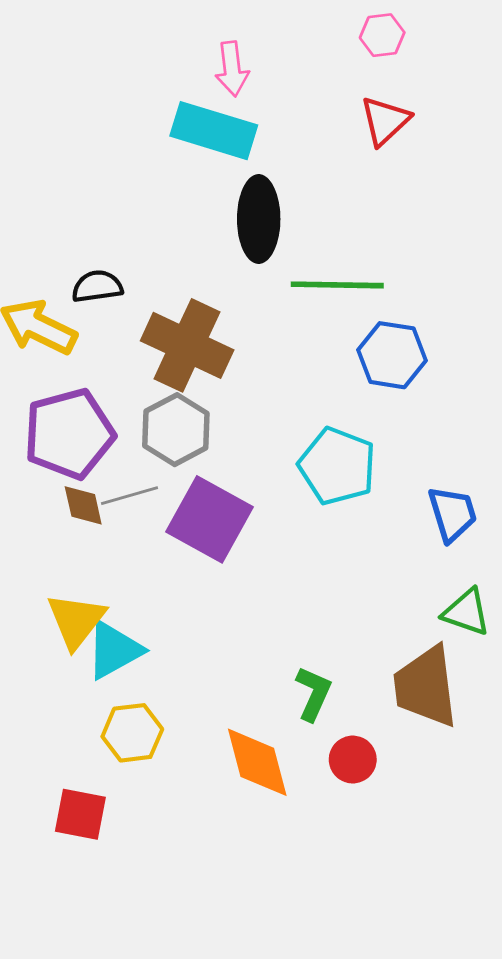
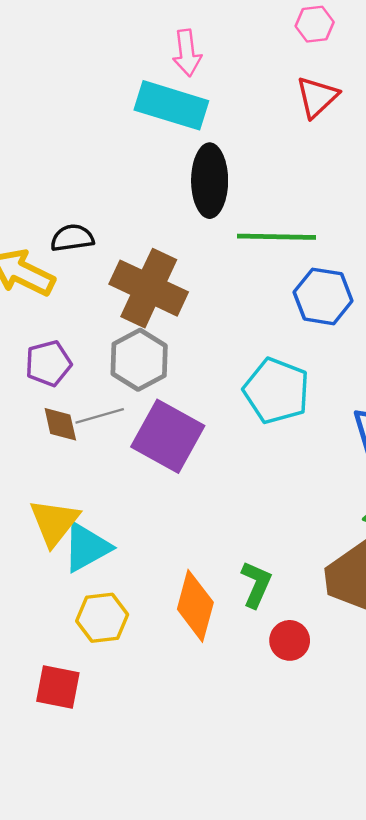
purple pentagon: (69, 434) -> (48, 363), size x0.6
orange diamond: (257, 762) -> (195, 606), moved, turned 30

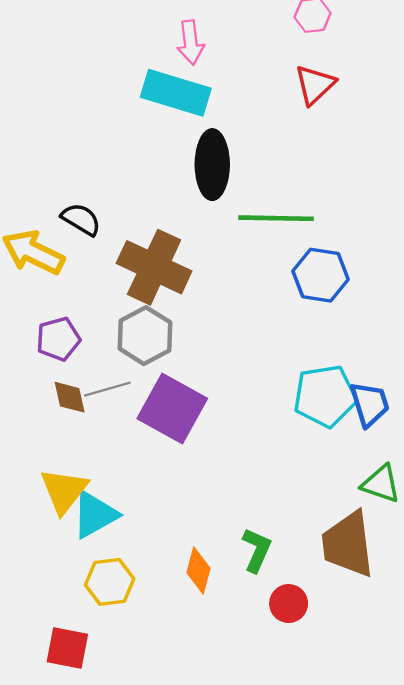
black semicircle: (72, 238) -> (81, 219), turned 39
cyan pentagon: (276, 391) -> (325, 396), moved, turned -30
orange diamond: (195, 606) -> (199, 570), size x0.7

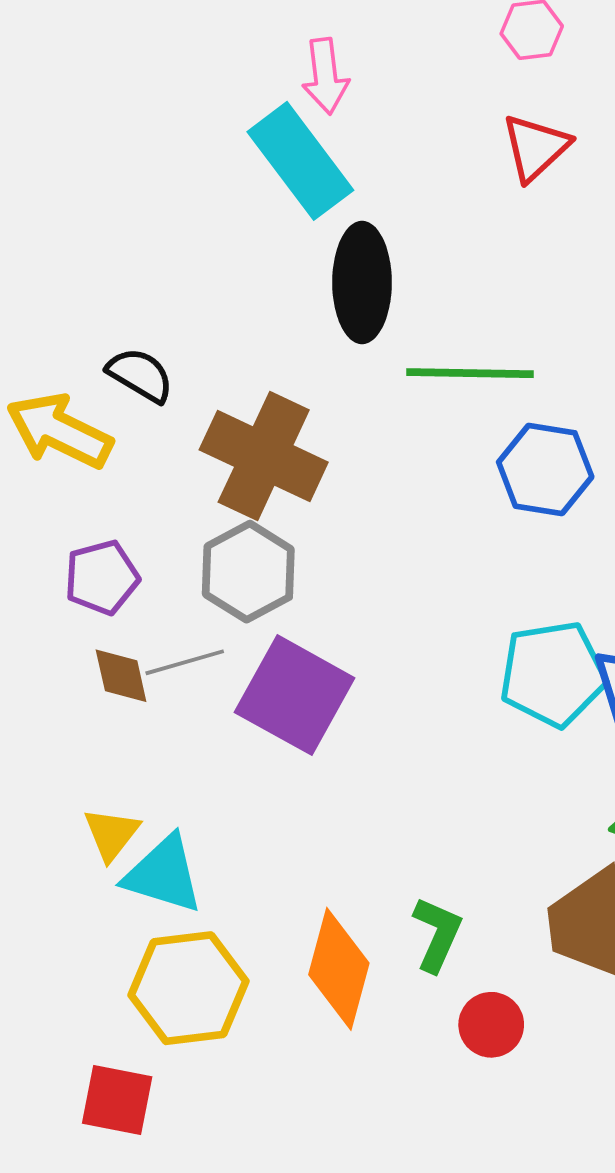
cyan rectangle: (176, 93) -> (300, 161), turned 36
yellow triangle: (64, 491) -> (111, 834), size x0.7
cyan triangle: (95, 515) -> (163, 874), turned 46
orange diamond: (199, 570) -> (339, 969), size x1.5
yellow hexagon: (110, 582) -> (188, 988), size x1.4

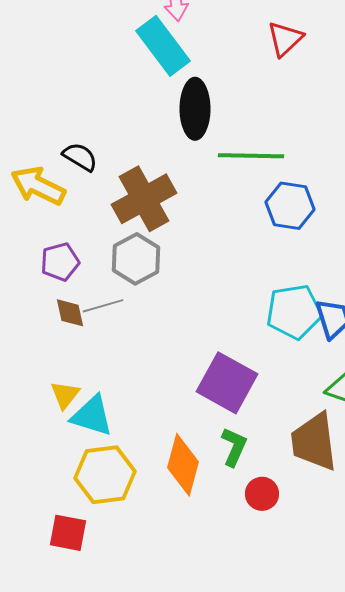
brown cross: (264, 456) -> (144, 199), turned 36
purple square: (295, 695) -> (227, 383), moved

